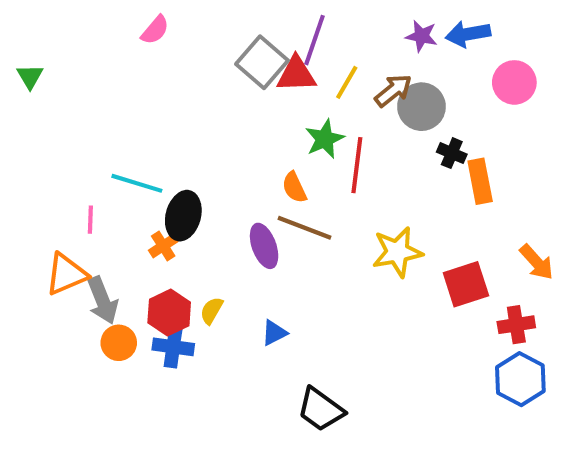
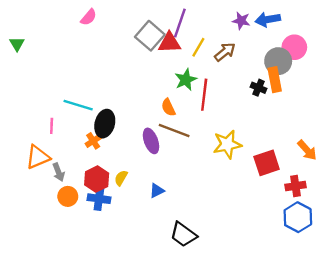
gray circle: (421, 107) -> (278, 61), moved
orange rectangle: (480, 181) -> (275, 80), moved
gray arrow: (103, 300) -> (59, 172), size x0.7

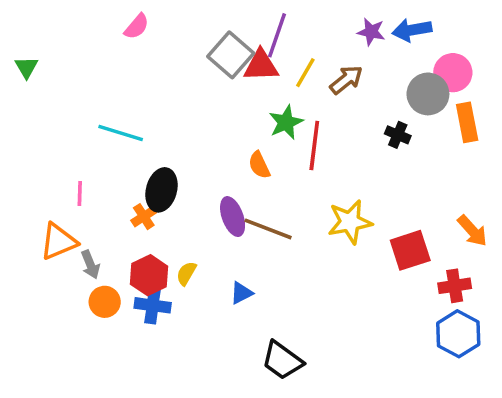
orange rectangle: (275, 80) -> (467, 122), moved
cyan line: (78, 105) -> (121, 133), moved
brown line: (174, 131) -> (268, 229), moved

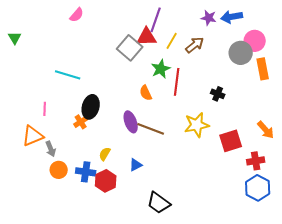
gray square: (231, 55) -> (130, 48), moved
black cross: (398, 135) -> (218, 94), moved
red hexagon: (149, 275) -> (106, 181), moved

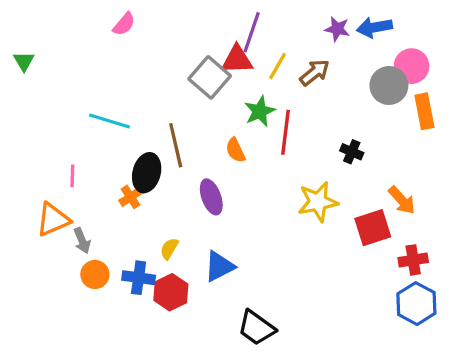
brown line: (151, 129) -> (176, 145), moved, turned 56
orange arrow: (266, 130) -> (402, 200), moved
blue triangle: (136, 165) -> (219, 266), size x1.5

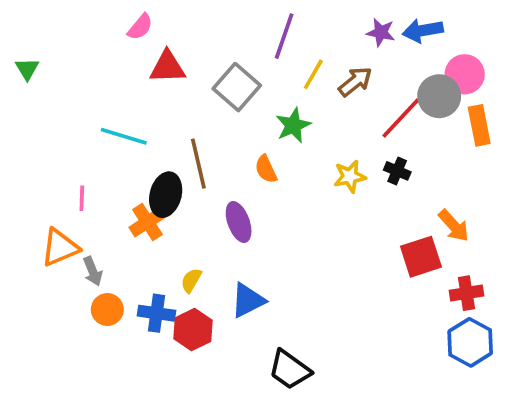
red triangle: (237, 60) -> (167, 67), moved
red line: (286, 132) -> (401, 118), moved, turned 36
orange cross: (130, 197) -> (147, 222), size x1.4
yellow star: (318, 202) -> (350, 176), moved, size x0.7

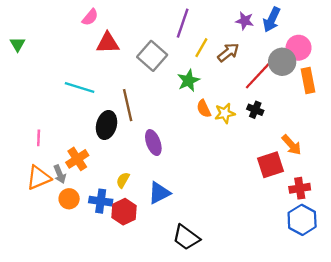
blue arrow: (423, 31) -> (272, 20), turned -55
orange semicircle: (266, 169) -> (204, 109), moved
pink line: (82, 198) -> (39, 138), moved
orange cross: (147, 222) -> (77, 159), moved
orange triangle: (60, 248) -> (39, 178), moved

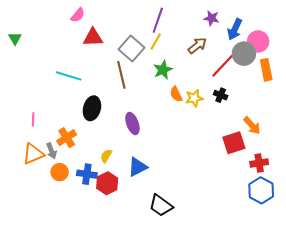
blue arrow: (272, 20) -> (235, 29), moved
yellow line: (201, 48) -> (156, 41), moved
brown line: (128, 105) -> (121, 75), moved

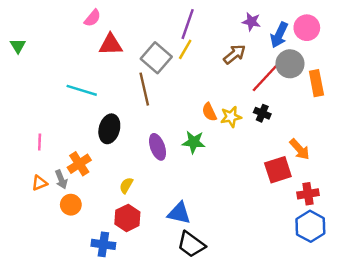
pink circle: (258, 41) -> (307, 28), moved
green star: (163, 70) -> (194, 142), moved, turned 30
orange triangle: (33, 154) -> (40, 183), size x0.6
blue triangle: (138, 167) -> (179, 213), moved, turned 40
blue cross: (87, 174) -> (103, 244), moved

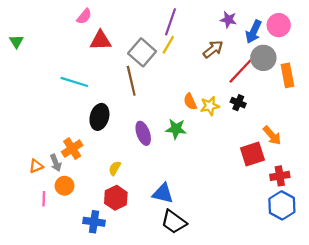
pink line: (40, 142) -> (44, 199), moved

